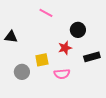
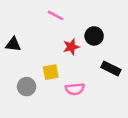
red star: (65, 48) -> (71, 47), moved
black rectangle: (92, 57) -> (111, 68), turned 42

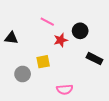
pink line: (55, 15) -> (47, 22), moved
pink semicircle: (75, 89) -> (65, 89), moved

